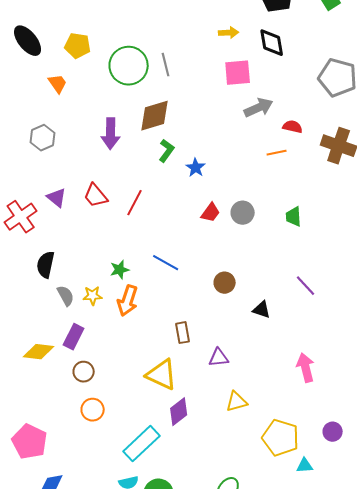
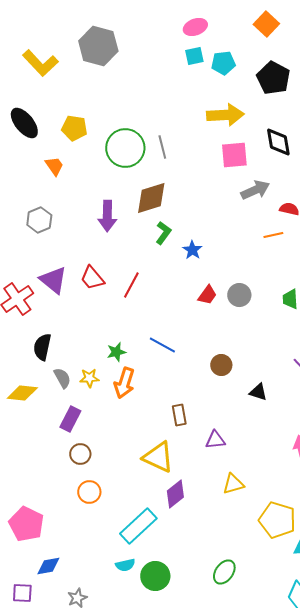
yellow arrow: (229, 33) -> (225, 115), size x1.8
black diamond: (272, 43) -> (278, 142), moved
purple triangle: (57, 198) -> (53, 280), size x1.4
yellow diamond: (39, 352) -> (22, 393), moved

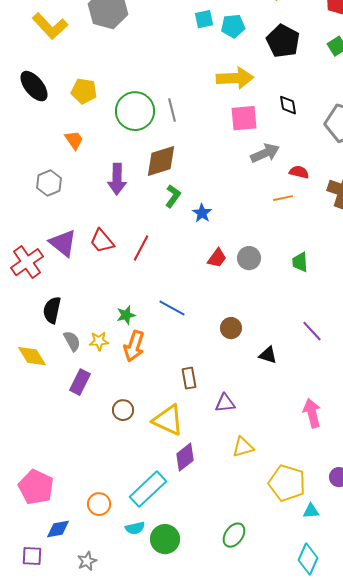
black diamond: (278, 142) -> (288, 105), size x0.7
orange trapezoid: (54, 166) -> (74, 140), moved
yellow diamond: (22, 393) -> (32, 356), turned 52
brown circle: (80, 454) -> (123, 410), moved
orange circle: (89, 492) -> (99, 504), moved

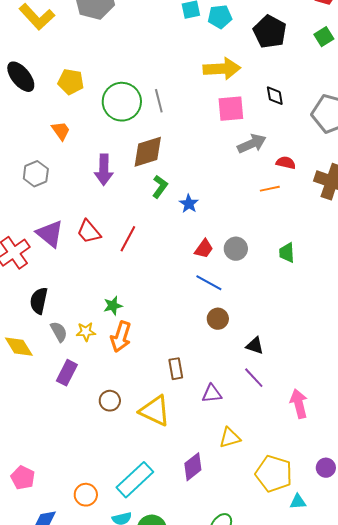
blue line: (172, 308) -> (209, 283), moved
purple line: (312, 331) -> (254, 378), moved
purple diamond: (185, 457) -> (193, 467), moved
pink pentagon: (36, 487) -> (23, 478), size x0.7

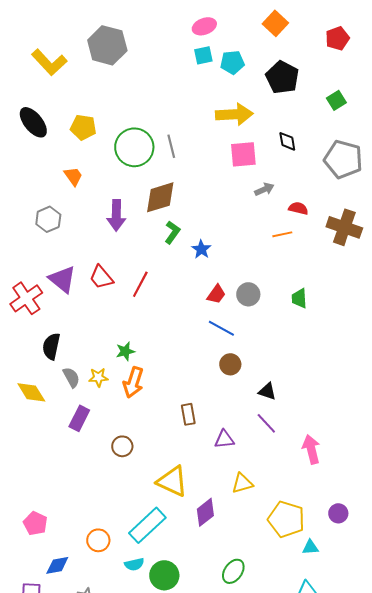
green square: (324, 37) -> (336, 100), moved
gray arrow: (252, 144) -> (264, 189), size x0.7
yellow triangle: (155, 411) -> (172, 481), moved

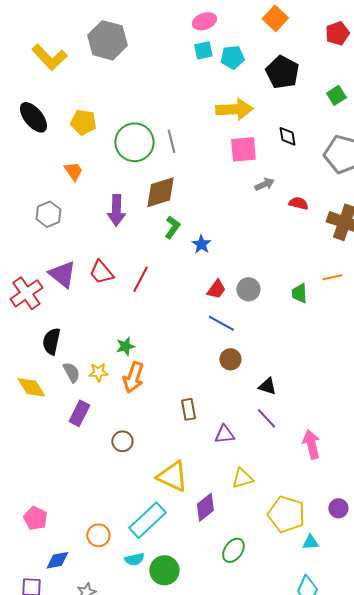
orange line: (282, 234) -> (332, 277), moved
green ellipse: (233, 571) -> (233, 550), moved

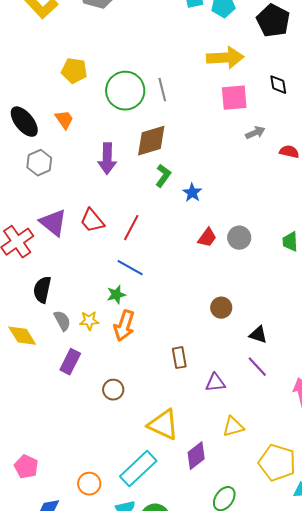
black ellipse: (33, 117) -> (24, 122), moved
blue line: (221, 323) -> (130, 268), moved

